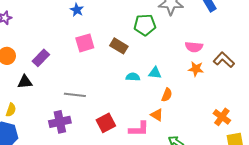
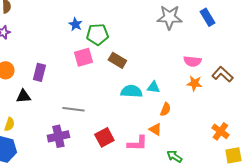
green pentagon: (145, 25) -> (97, 34), moved
purple rectangle: (41, 58) -> (39, 72), turned -30
cyan semicircle: (133, 77) -> (131, 91), size x1.5

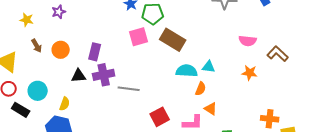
brown rectangle: (117, 60) -> (173, 40), size x1.4
orange star: (194, 83) -> (250, 73), moved
orange semicircle: (165, 109) -> (201, 89), moved
orange cross: (220, 131) -> (270, 119), moved, turned -30
purple cross: (58, 136) -> (104, 75), moved

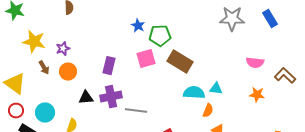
purple star: (59, 12) -> (63, 49), moved
yellow star: (27, 20) -> (34, 42), size x1.6
purple rectangle: (95, 52) -> (109, 66), moved

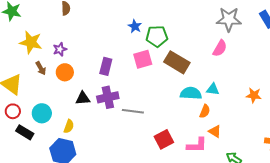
pink semicircle: (255, 63) -> (220, 48), moved, turned -66

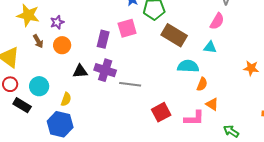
pink square: (143, 59) -> (127, 28), moved
cyan triangle: (213, 89) -> (210, 47), moved
purple cross: (108, 97) -> (105, 70), turned 30

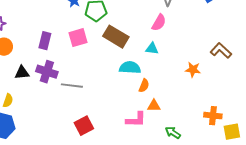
pink square: (127, 28) -> (78, 38), moved
orange triangle: (212, 104) -> (154, 106), turned -32
red square: (161, 112) -> (84, 126), moved

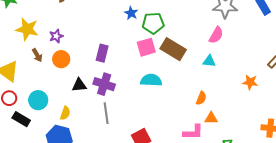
pink square: (78, 38) -> (146, 47), moved
cyan semicircle: (130, 68) -> (151, 80), moved
gray line: (72, 86) -> (106, 113), moved, turned 75

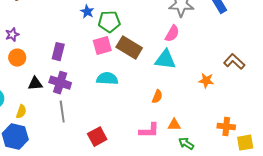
cyan triangle: (209, 61) -> (165, 60), size x1.6
orange triangle: (211, 118) -> (174, 125), moved

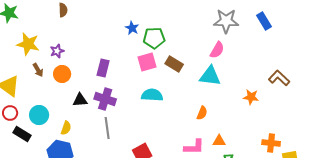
brown rectangle: (129, 48) -> (174, 64), size x0.7

